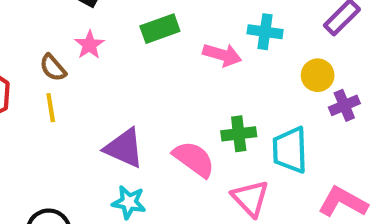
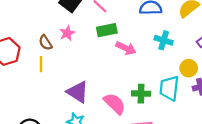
pink arrow: (222, 55) -> (126, 48), moved
cyan trapezoid: (290, 150) -> (169, 88), moved

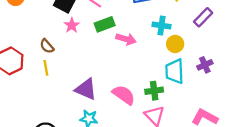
pink star: (67, 33) -> (72, 25), moved
yellow circle: (189, 68) -> (175, 44), moved
green cross: (141, 94) -> (154, 91), moved

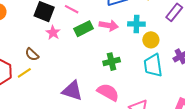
pink arrow: (126, 39) -> (109, 25), moved
yellow line: (46, 68) -> (24, 73), moved, turned 72
green cross: (154, 91) -> (112, 62), moved

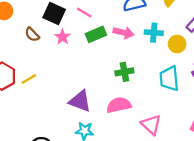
yellow circle: (151, 40) -> (177, 44), moved
brown semicircle: (32, 54) -> (32, 34), moved
pink semicircle: (108, 92) -> (119, 105), turned -45

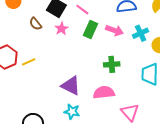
cyan cross: (154, 33) -> (141, 33), turned -35
green rectangle: (96, 34) -> (91, 29), turned -48

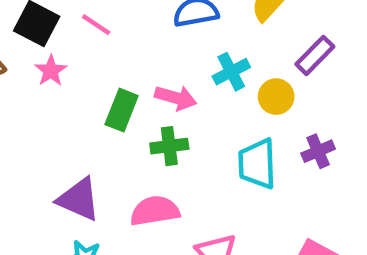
green rectangle: (91, 29) -> (122, 110), moved
pink arrow: (115, 30) -> (176, 98), moved

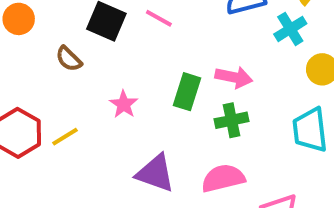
pink star: (51, 71) -> (124, 104), moved
cyan cross: (231, 72) -> (290, 29), moved

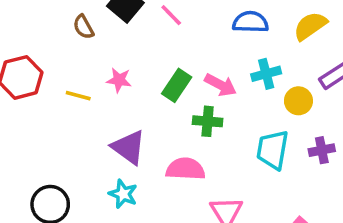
cyan cross: (290, 29) -> (266, 74), moved
pink star: (124, 104) -> (119, 80), turned 30
yellow line: (65, 137) -> (78, 96), moved, turned 30

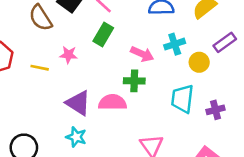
brown semicircle: (83, 27) -> (41, 18), size x1.5
green rectangle: (177, 85) -> (103, 34), moved
purple cross: (322, 150) -> (216, 110), moved
pink semicircle: (185, 169) -> (112, 102), moved

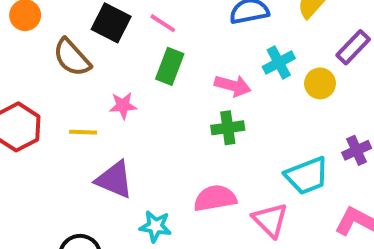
cyan trapezoid: (182, 99) -> (307, 176), moved, turned -108
pink semicircle: (112, 102) -> (215, 198), moved
purple triangle: (78, 103) -> (114, 180), moved

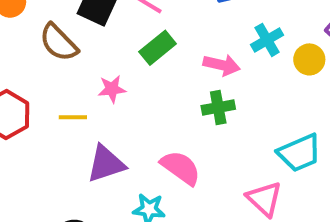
green rectangle: (170, 66) -> (158, 48), turned 32
purple triangle: (114, 180) -> (106, 164), turned -39
pink semicircle: (215, 198) -> (181, 168), moved, turned 48

